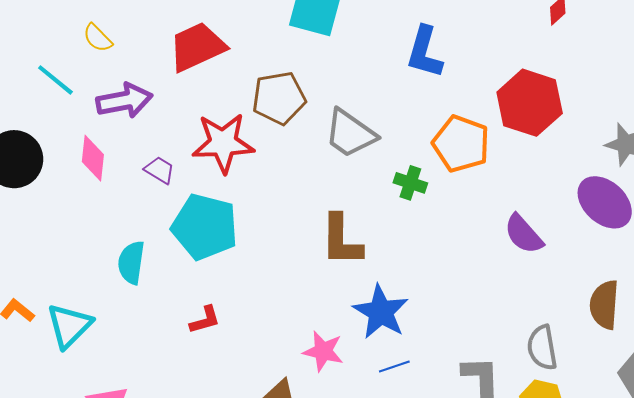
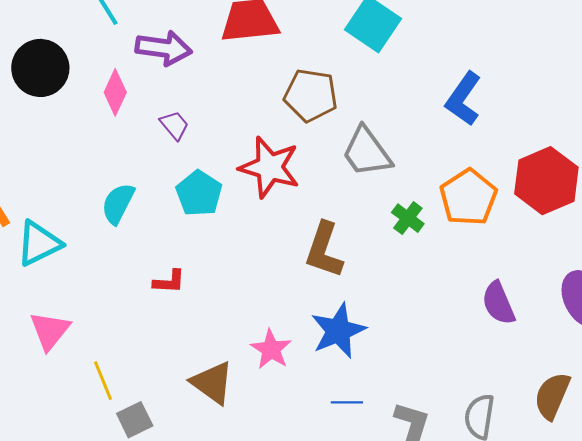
red star: (223, 143) -> (270, 167), moved
cyan pentagon: (205, 227) -> (199, 193), size x0.7
blue line: (394, 366) -> (347, 402), moved

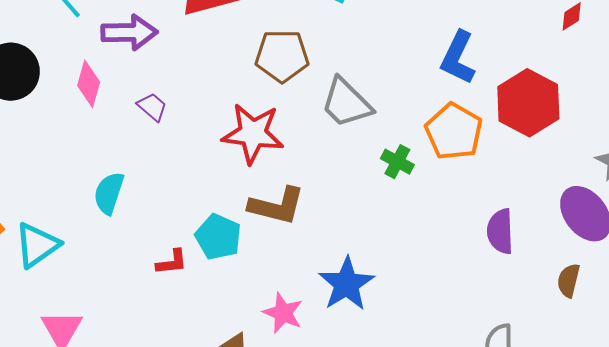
blue L-shape: (463, 99) -> (458, 58), moved
cyan pentagon: (199, 193) -> (218, 237), moved
brown L-shape: (324, 250) -> (277, 206), moved, turned -86
purple semicircle: (498, 303) -> (500, 231), turned 30
brown semicircle: (552, 396) -> (569, 280), moved, size x0.7

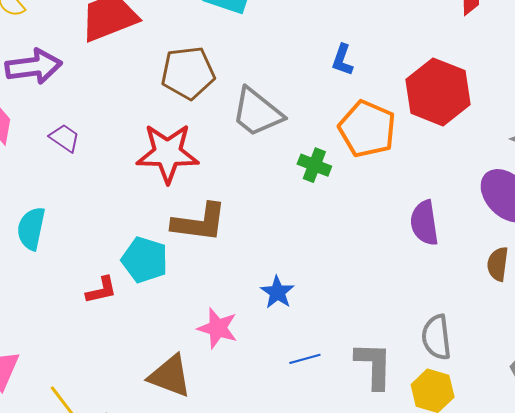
blue L-shape: (458, 58) -> (342, 60), moved, size x0.6
blue star: (346, 284) -> (277, 292), size x0.6

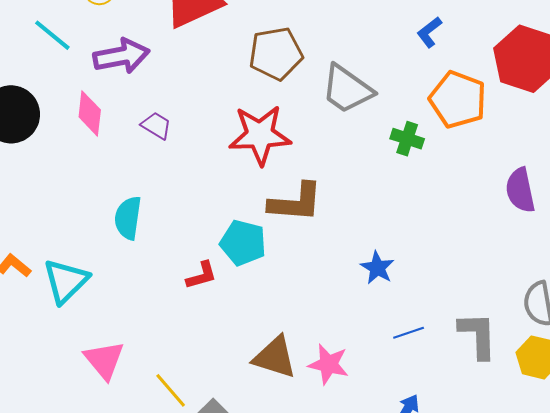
blue L-shape: (342, 60) -> (429, 32), turned 36
pink star: (218, 328) -> (328, 364), moved

